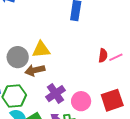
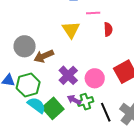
yellow triangle: (41, 50) -> (71, 30), moved, turned -48
pink line: (116, 57) -> (93, 13), moved, turned 32

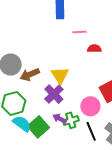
red semicircle: (108, 29) -> (94, 49), turned -88
yellow triangle: (71, 30) -> (60, 75), moved
pink circle: (95, 78) -> (90, 106), moved

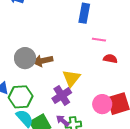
brown arrow: (30, 75) -> (43, 61), moved
pink circle: (90, 106) -> (102, 104), moved

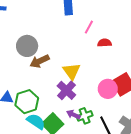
pink line: (99, 40) -> (89, 27), turned -56
gray circle: (25, 58) -> (27, 46), moved

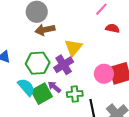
green hexagon: (27, 102) -> (38, 63), moved
purple arrow: (73, 115) -> (54, 87), moved

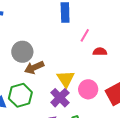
green hexagon: (38, 63) -> (20, 95), moved
pink circle: (104, 74) -> (88, 89), moved

